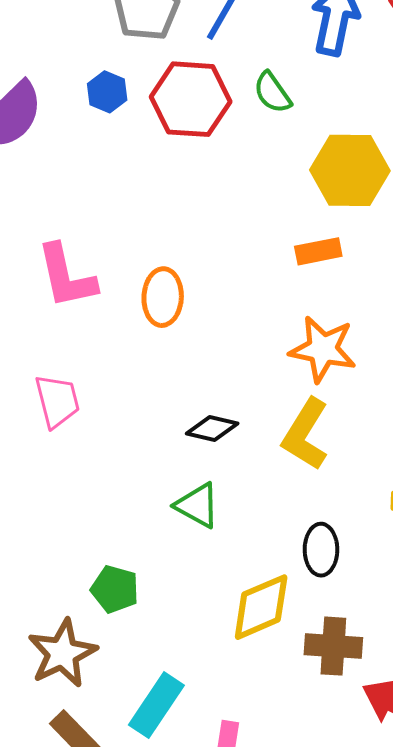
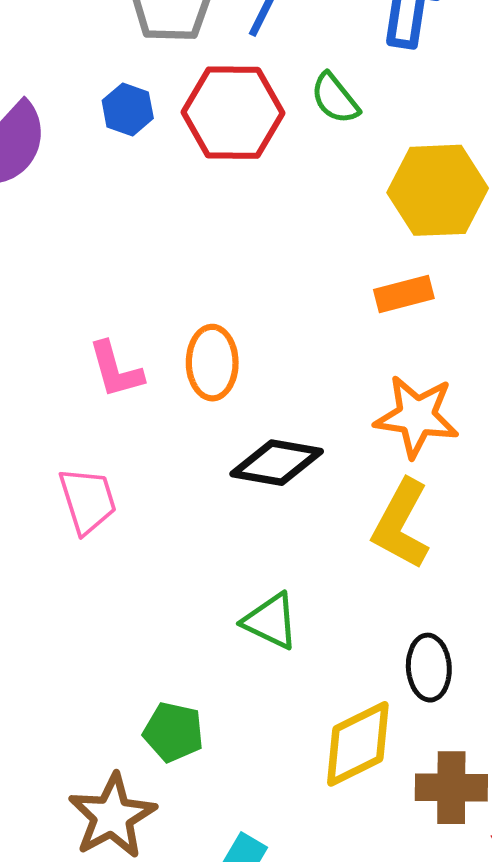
pink L-shape: (66, 276) -> (116, 370), moved, size x0.7
black diamond: (212, 428) -> (277, 463), moved, size x1.4

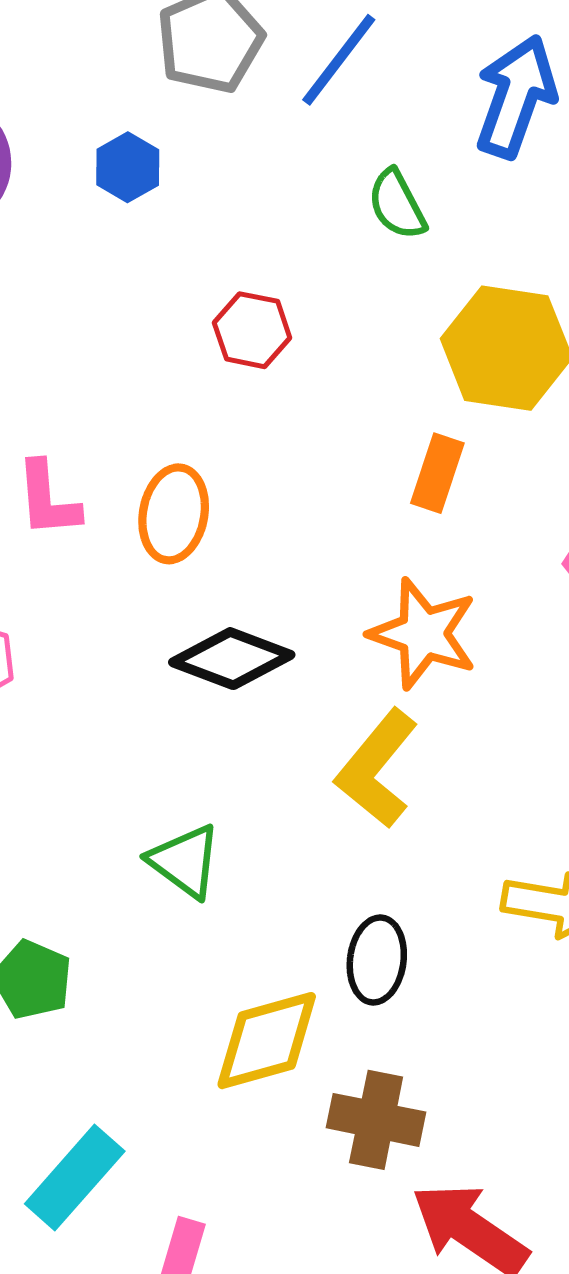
red hexagon: (233, 113) -> (252, 330), moved, size x0.6
orange rectangle: (404, 294) -> (437, 473), turned -68

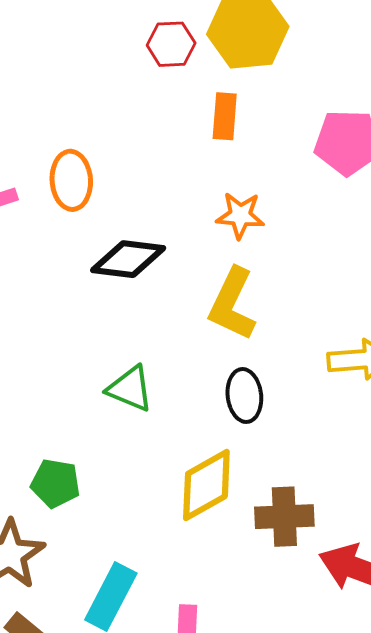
red hexagon: (252, 330) -> (171, 44), moved
orange star: (423, 634) -> (240, 215), size x0.7
black ellipse: (377, 960) -> (244, 396), moved

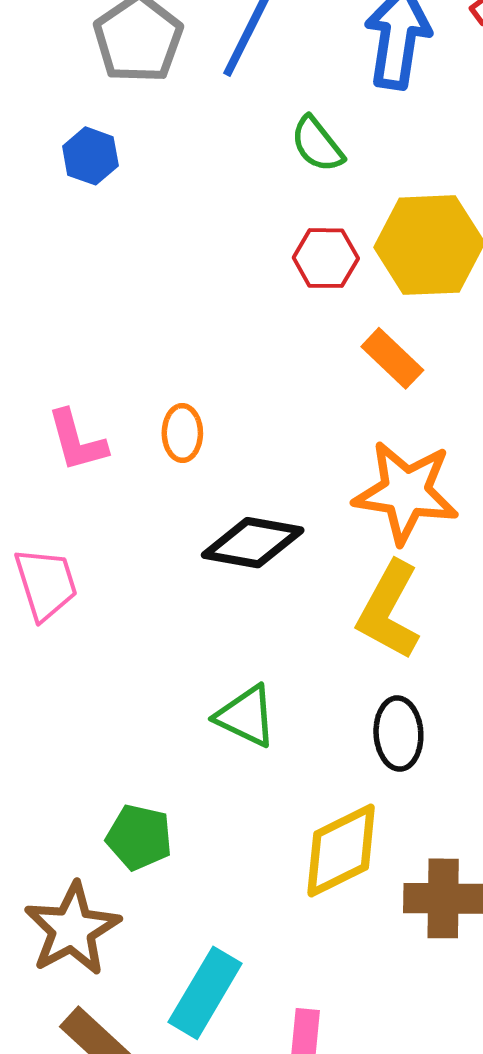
orange rectangle: (225, 116) -> (392, 358), turned -54
orange ellipse: (71, 180) -> (182, 433), size x0.7
orange star: (240, 215) -> (406, 492), size x1.6

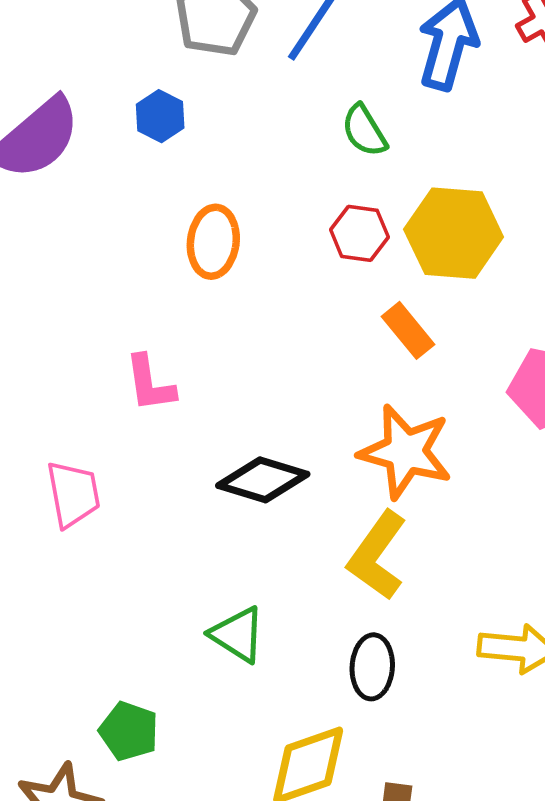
orange ellipse: (182, 433) -> (213, 242), moved, size x1.4
pink L-shape: (77, 441) -> (150, 383), moved

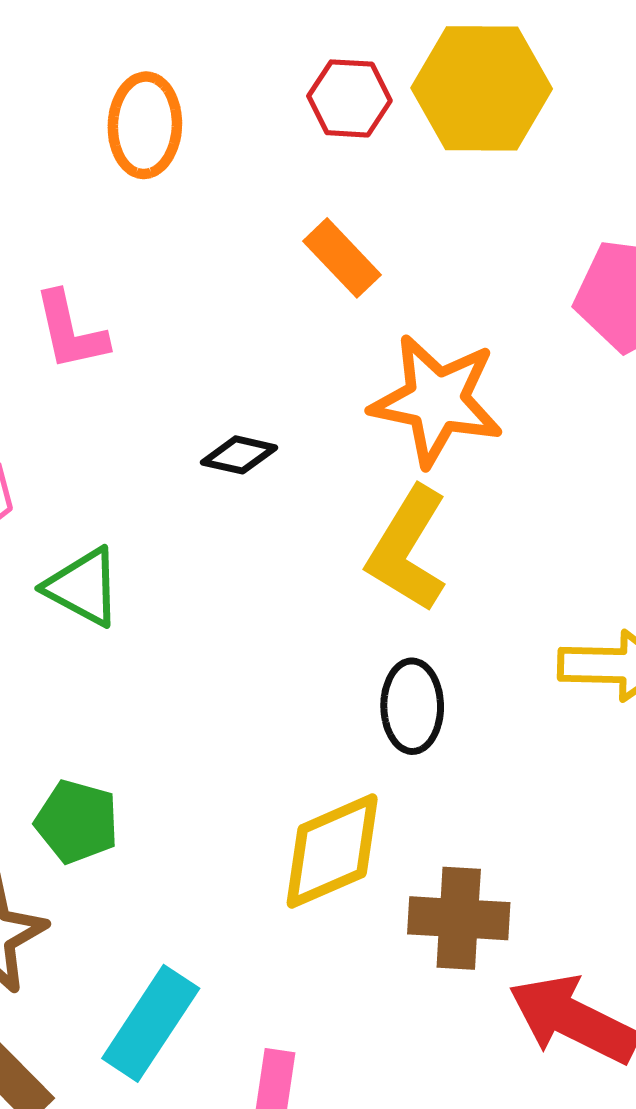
orange rectangle: (408, 330) -> (342, 258), moved
black diamond: (263, 480) -> (239, 455), size x0.6
green triangle: (238, 634) -> (83, 587), moved

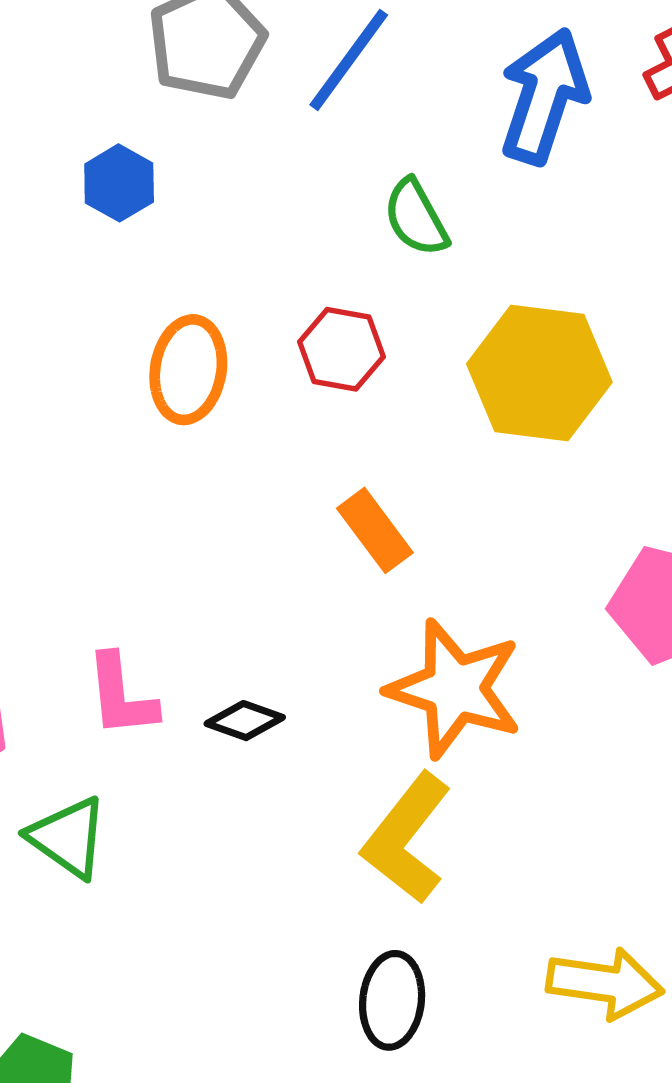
red hexagon: (349, 98) -> (342, 349), moved
pink L-shape: (70, 331) -> (121, 695), moved

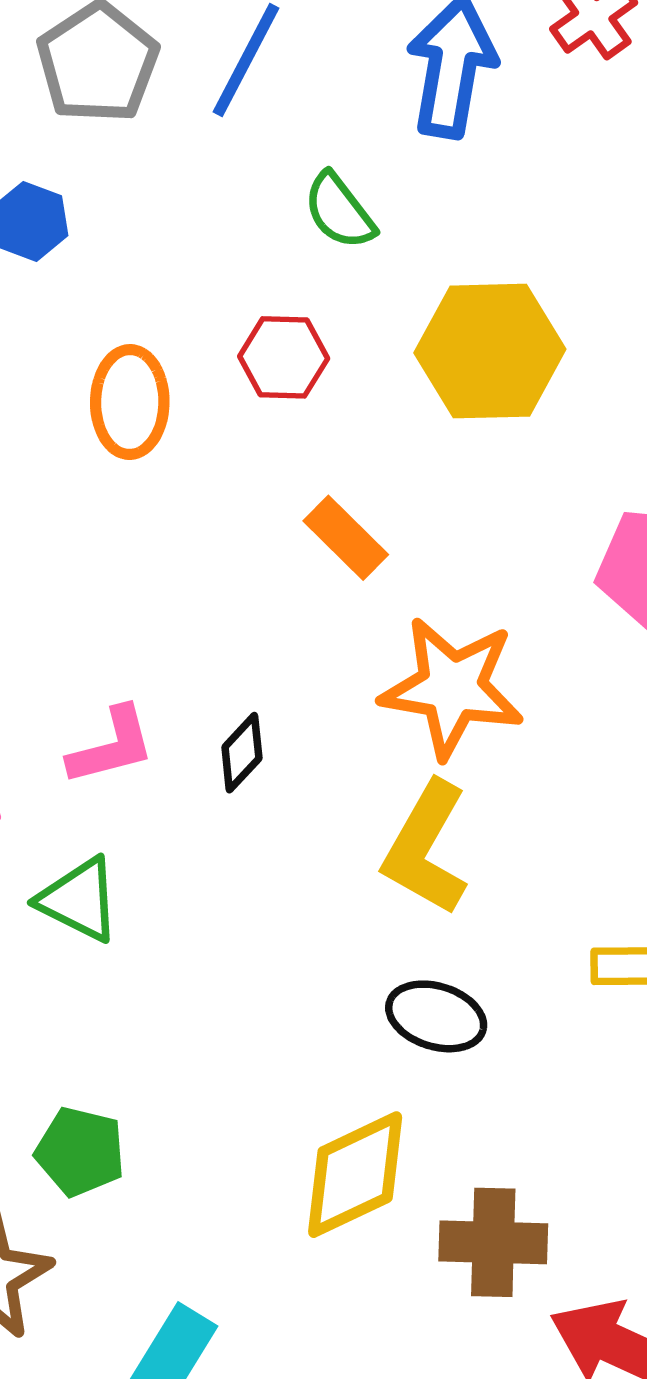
pink L-shape: (121, 695) -> (112, 746), turned -90
black diamond: (245, 721) -> (242, 753), turned -58
black ellipse: (392, 1000) -> (436, 1016), turned -70

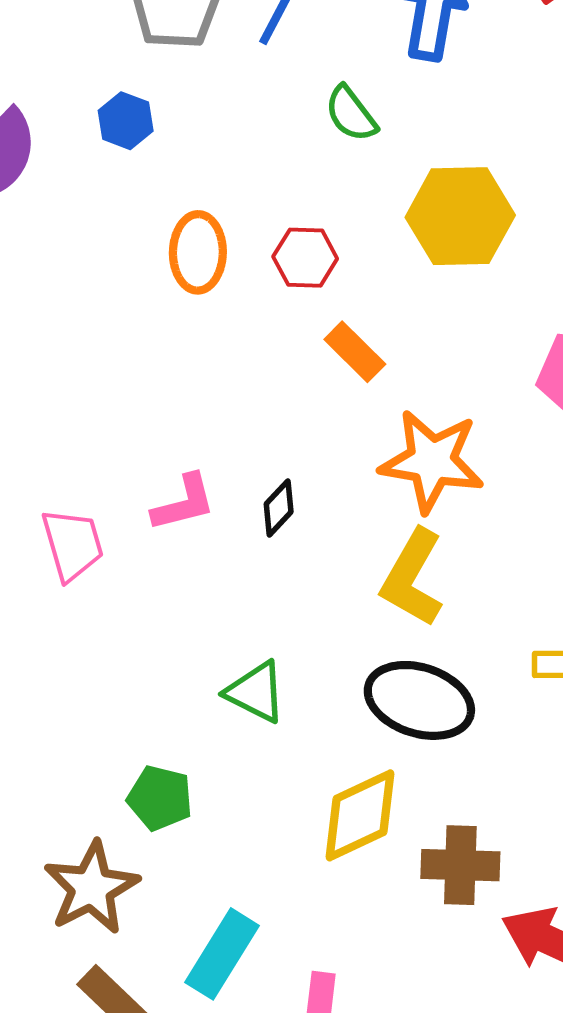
red hexagon: (284, 357) -> (305, 258), moved
green triangle: (79, 900) -> (256, 692), moved
black ellipse: (436, 1016) -> (419, 700), size x1.5

